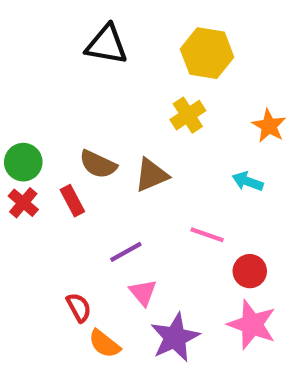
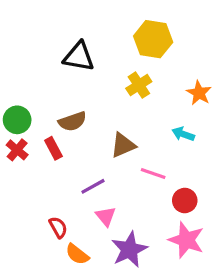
black triangle: (107, 45) -> (79, 57), moved
brown semicircle: (98, 164) -> (72, 121), turned -44
brown triangle: (151, 175) -> (123, 145), moved

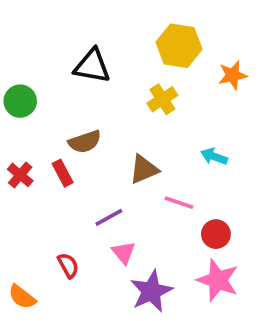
orange star: (199, 93) -> (233, 75), moved, turned 30
green circle: (17, 120) -> (20, 101), moved
orange semicircle: (77, 254) -> (22, 297), moved

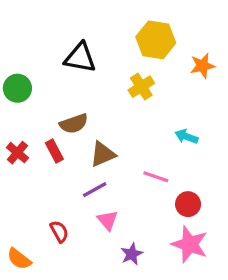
brown triangle: (144, 169) -> (103, 154), moved
purple star: (151, 291) -> (132, 254), size x0.6

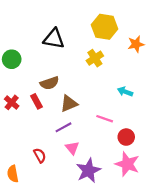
purple star: (132, 254) -> (88, 171), size x1.6
orange semicircle: (19, 259) -> (13, 174), turned 42

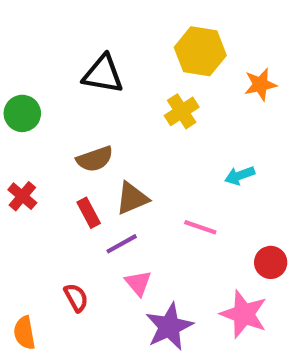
cyan arrow: (125, 92) -> (240, 176), turned -40
red rectangle: (37, 101) -> (89, 213), moved
red circle: (126, 137) -> (271, 262), moved

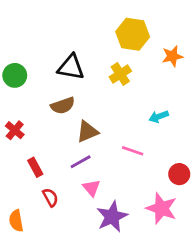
black triangle: (103, 74) -> (71, 67), moved
red rectangle: (89, 213) -> (35, 167), moved

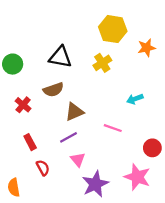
red cross: (15, 130) -> (23, 105), moved

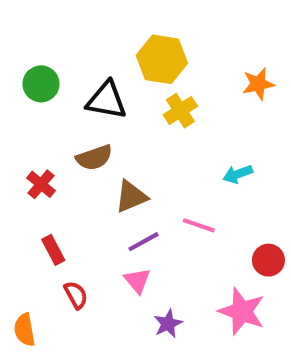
yellow hexagon: (113, 29) -> (162, 59), moved
green circle: (13, 64) -> (41, 84), moved
purple line: (69, 137) -> (143, 242), moved
purple star: (95, 184) -> (168, 324), size x0.6

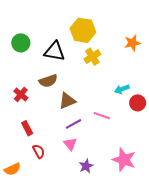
red circle: (268, 260) -> (138, 103), moved
orange semicircle: (25, 330) -> (12, 169), turned -105

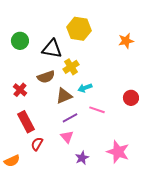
yellow cross: (92, 57) -> (71, 67), moved
cyan arrow: (122, 89) -> (85, 88), moved
red rectangle: (27, 128) -> (26, 122), size x1.5
red semicircle: (39, 151) -> (37, 144), turned -120

